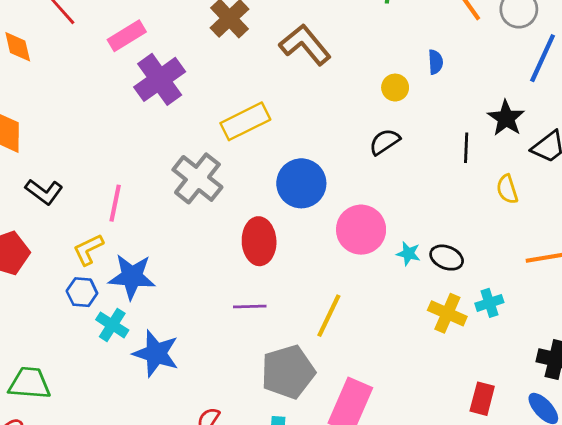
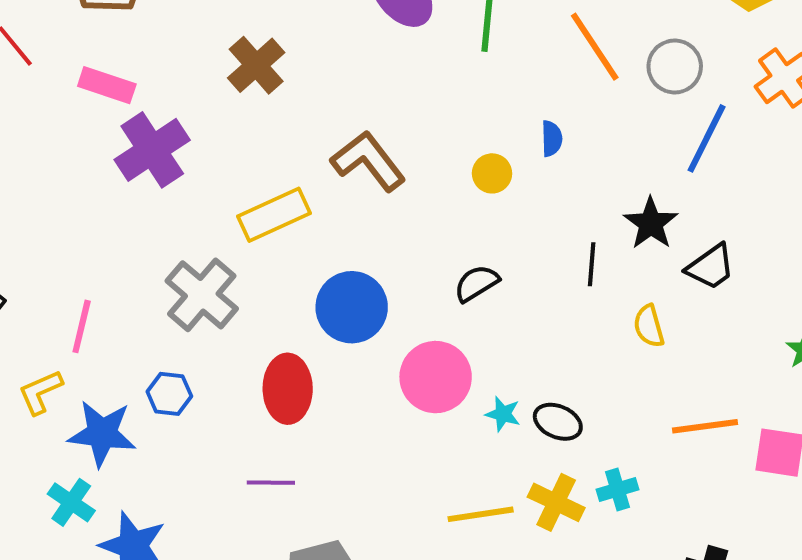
pink rectangle: (127, 36) -> (107, 85), turned 48
brown L-shape: (305, 45) -> (368, 161), moved
black semicircle: (385, 142) -> (477, 283), moved
blue hexagon: (82, 292) -> (169, 394), moved
yellow line: (329, 316) -> (481, 514), moved, turned 54

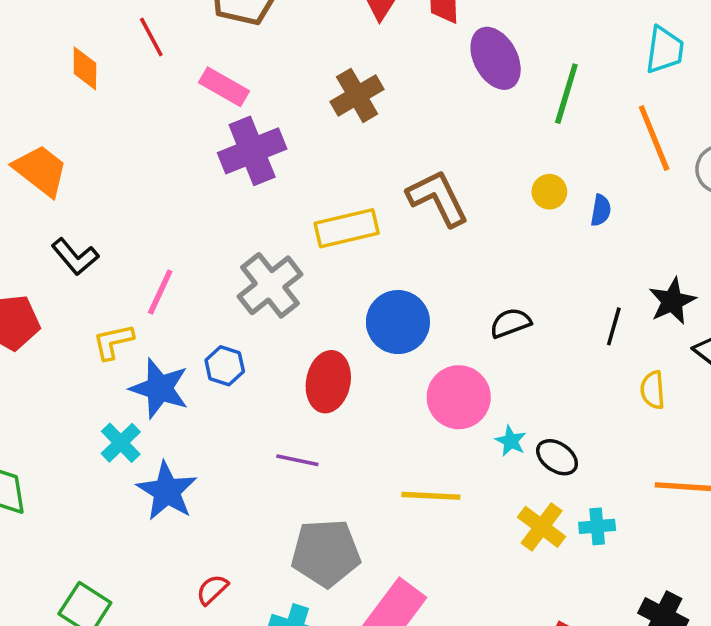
yellow circle: (492, 173) -> (549, 192), moved
yellow line: (481, 514) -> (431, 496), moved

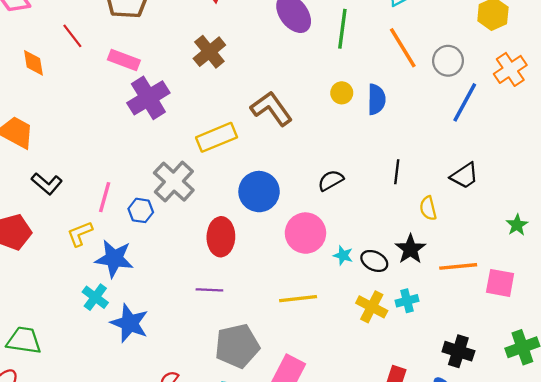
blue semicircle: (601, 210) -> (376, 99), size x1.5
black star: (672, 301) -> (410, 249), moved
blue hexagon: (225, 366) -> (141, 210), moved

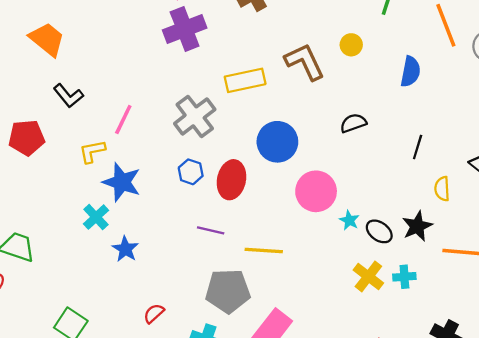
yellow circle: (342, 93) -> (351, 45), moved
black semicircle: (331, 180) -> (353, 123), moved
blue hexagon: (141, 210) -> (191, 172), moved
yellow line: (298, 299) -> (264, 250), moved
blue star: (130, 323) -> (125, 249), size x0.7

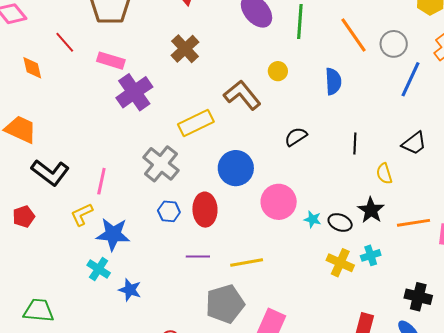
black L-shape: (68, 96) -> (50, 173), size x1.4
red pentagon: (27, 138) -> (24, 217), size x0.7

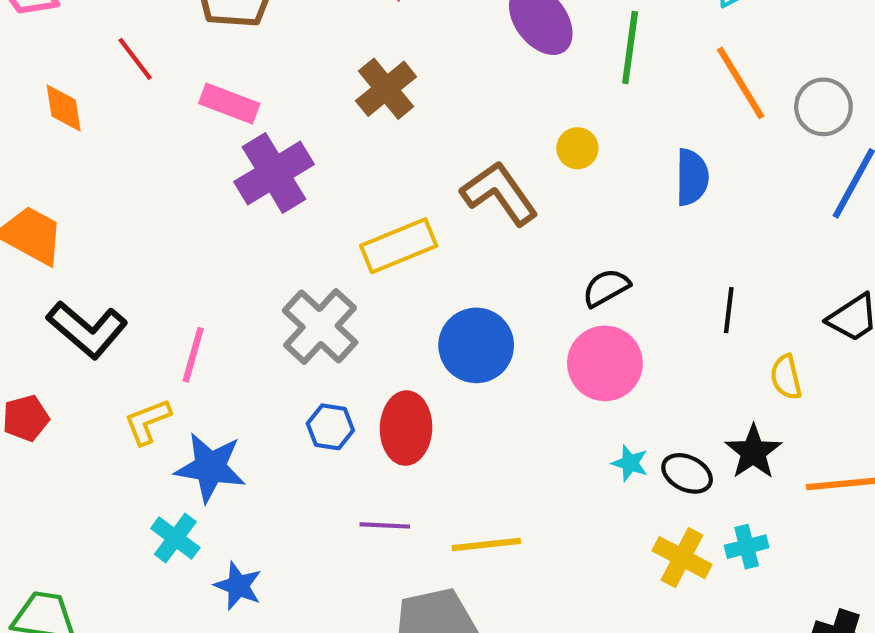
pink circle: (279, 202) -> (605, 363), moved

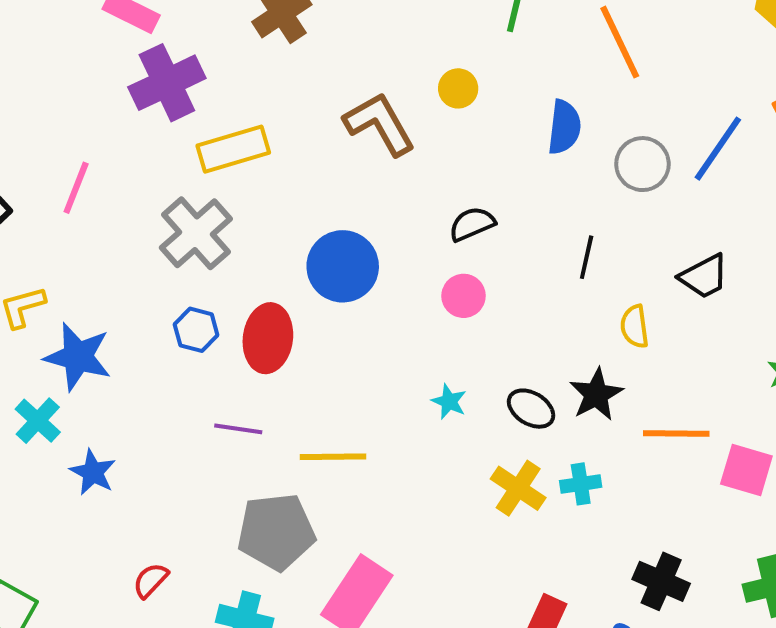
gray circle: (823, 107) -> (642, 164), moved
yellow rectangle: (399, 246) -> (233, 149), moved
pink line: (193, 355) -> (76, 188), moved
pink circle: (605, 363) -> (464, 296), size x0.6
cyan star: (630, 463) -> (449, 402), moved

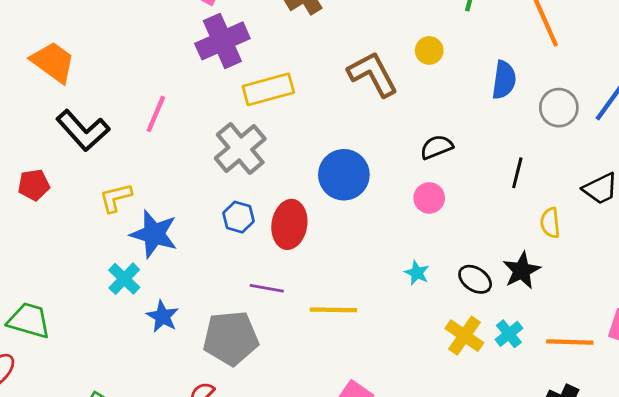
orange line: (676, 434) -> (570, 342), moved
cyan cross: (581, 484) -> (509, 334), turned -32
gray pentagon: (276, 532) -> (231, 338), moved

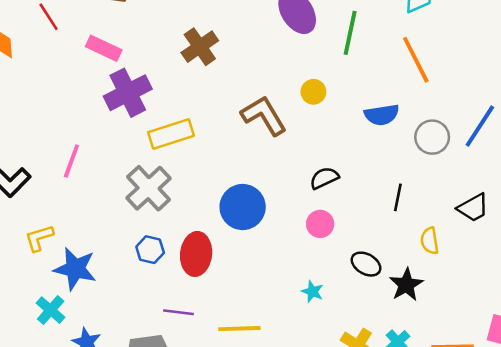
blue semicircle: (504, 80) -> (382, 115), turned 76
black ellipse: (475, 279) -> (366, 264), moved

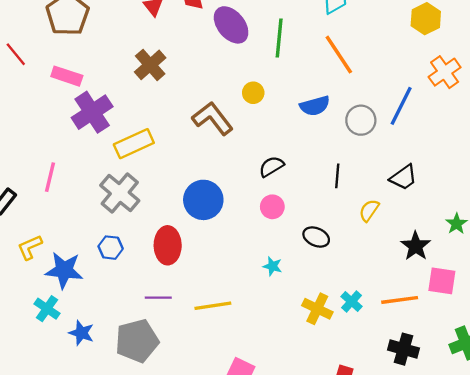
yellow semicircle: (430, 241) -> (369, 210), turned 50
blue hexagon: (150, 250) -> (111, 248), moved
black star: (406, 285) -> (416, 246), moved

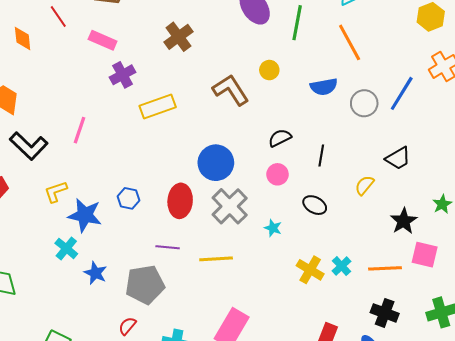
purple cross: (92, 112) -> (122, 75), size x0.7
black line: (337, 176) -> (321, 156), moved
gray cross: (120, 193) -> (230, 206), moved

